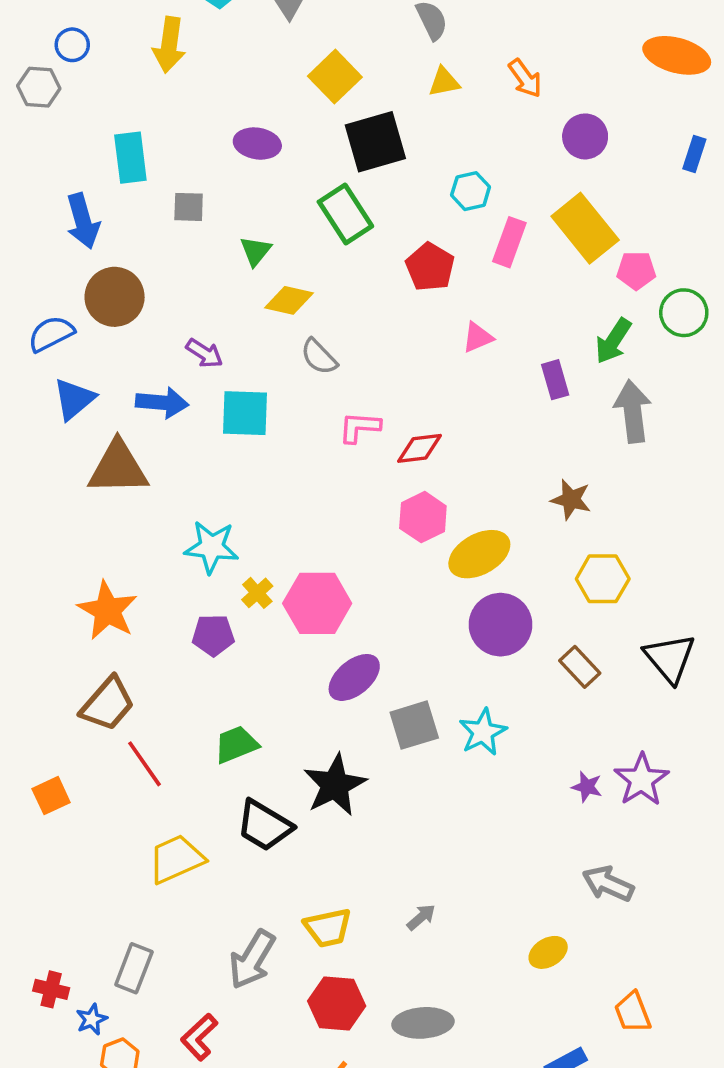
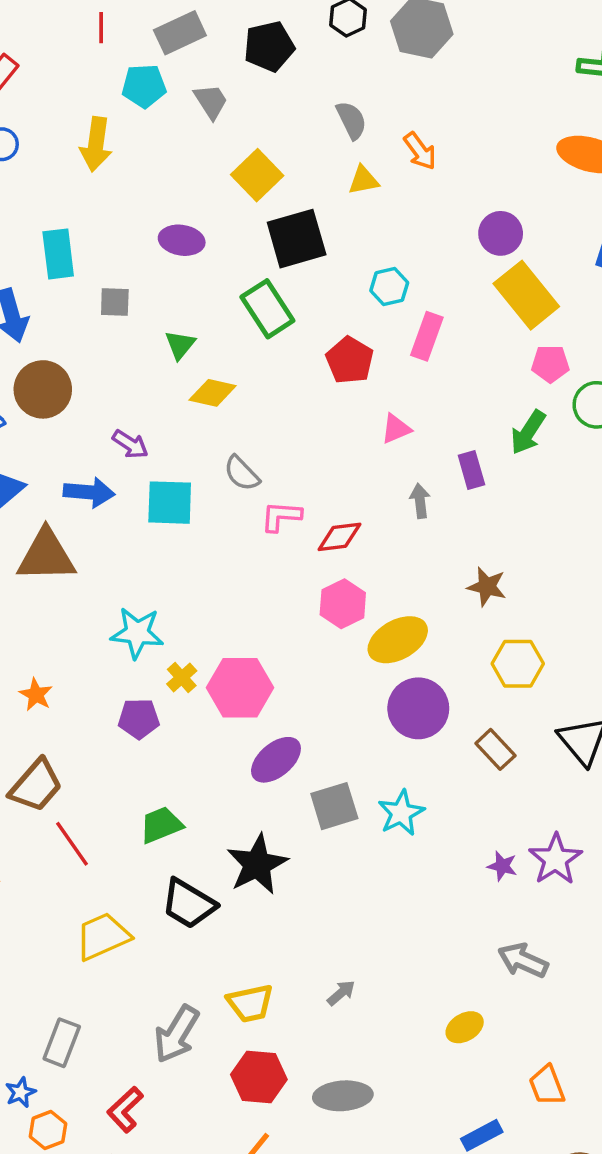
orange arrow: (525, 78) -> (420, 151), moved
yellow rectangle: (585, 228) -> (526, 295), moved
gray semicircle: (319, 357) -> (242, 473), moved
gray arrow: (633, 411) -> (420, 501), moved, size x0.6
orange star: (108, 611) -> (36, 695), size x0.6

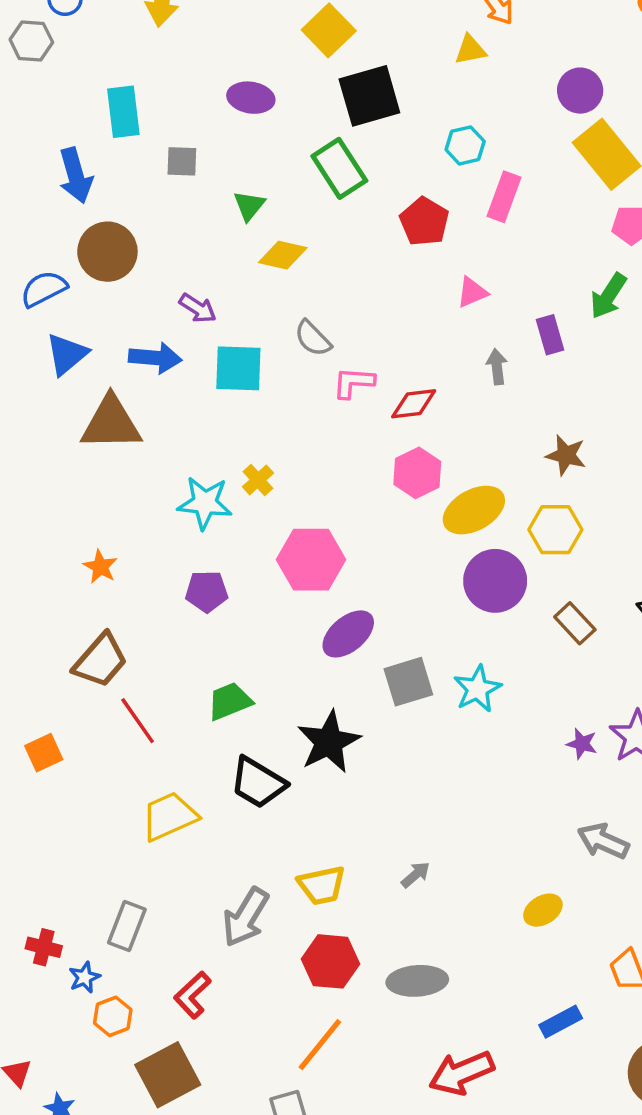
yellow triangle: (363, 180) -> (470, 50), moved
yellow hexagon: (518, 664) -> (555, 530), moved
yellow cross: (182, 677) -> (258, 480), moved

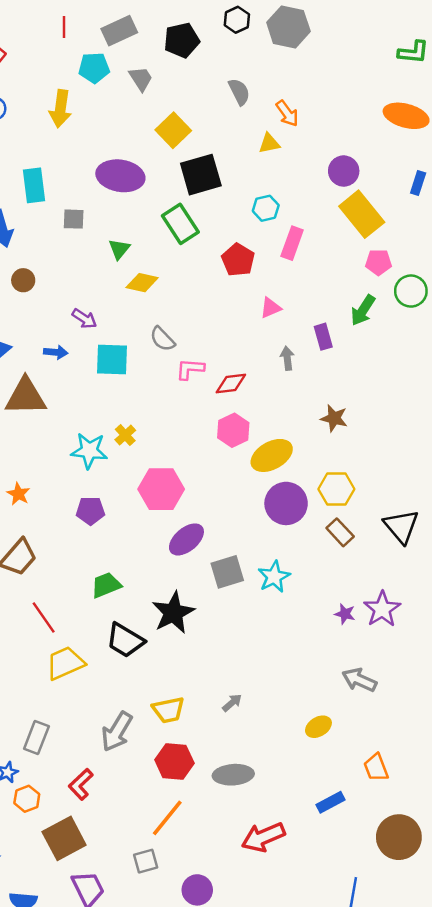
purple ellipse: (251, 98) -> (120, 176), size x1.5
brown circle: (107, 252) -> (23, 280), size x0.6
blue arrow: (155, 358) -> (56, 352), size x0.7
yellow hexagon: (555, 530) -> (336, 489), moved
red line: (138, 721) -> (44, 617), moved

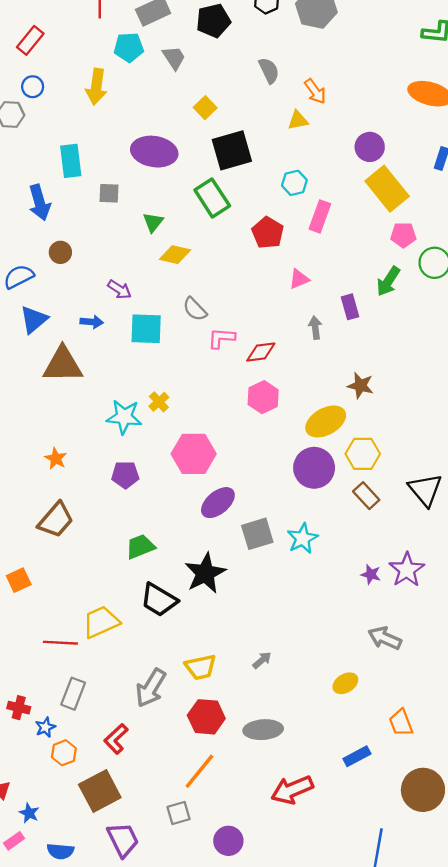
yellow square: (173, 130) -> (205, 108), size x0.7
yellow ellipse: (272, 455) -> (326, 421), moved
red line: (44, 617) -> (60, 643), moved, turned -52

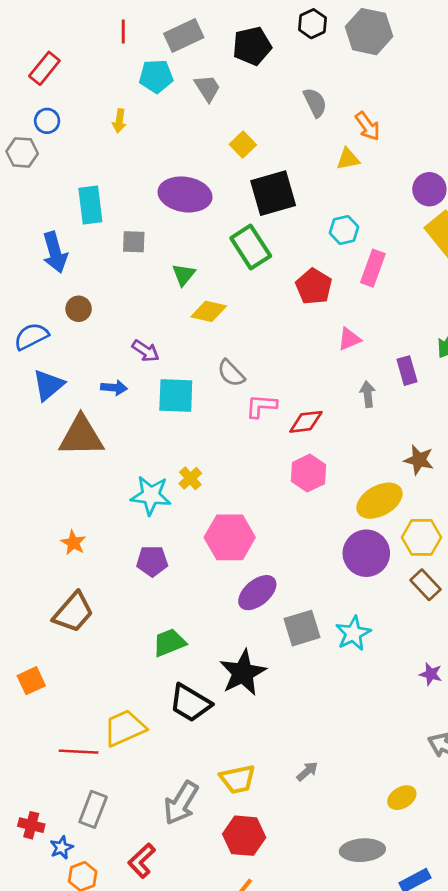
yellow arrow: (96, 87) -> (119, 121), size x0.6
gray ellipse: (263, 730) -> (362, 850), moved

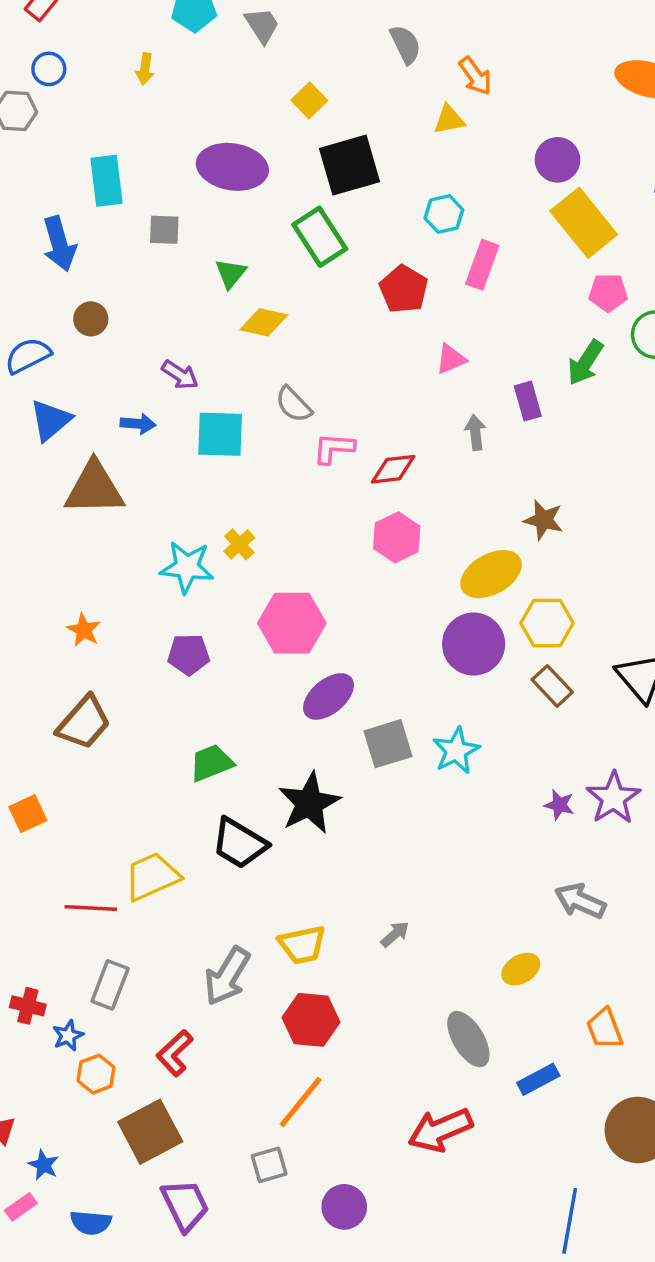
gray ellipse: (362, 850) -> (468, 1039), turned 63

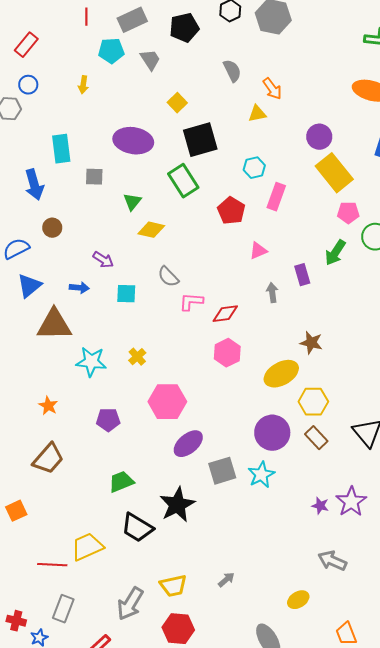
cyan square: (220, 434) -> (126, 294), size x0.7
cyan star: (187, 567) -> (91, 362), moved
purple circle: (474, 644) -> (272, 433), moved

